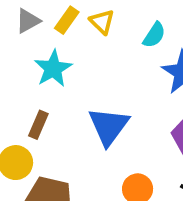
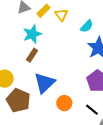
brown rectangle: (38, 125) -> (32, 55), moved
blue triangle: (109, 126) -> (44, 83), moved

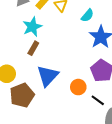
brown pentagon: (18, 100) -> (22, 95), turned 30
orange circle: (64, 103) -> (78, 87), moved

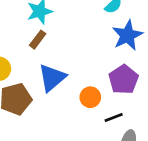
black line: (98, 100) -> (114, 118), turned -64

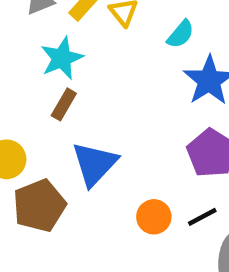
orange circle: (90, 97) -> (154, 217), moved

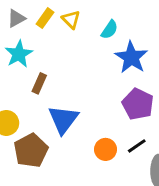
cyan star: (62, 58) -> (19, 54), moved

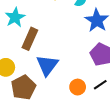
brown rectangle: (39, 83) -> (30, 39), size x1.5

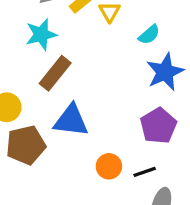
blue triangle: (47, 65) -> (71, 121), turned 45

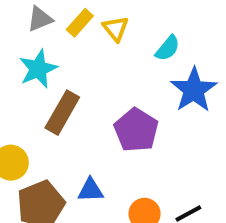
blue triangle: (71, 121) -> (91, 190), moved, size x0.6
purple pentagon: (158, 126) -> (136, 130), moved

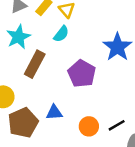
cyan semicircle: (168, 48) -> (61, 34), moved

